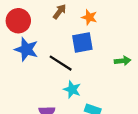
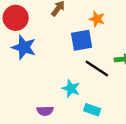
orange star: (89, 17) -> (97, 19), moved
black line: (61, 63) -> (97, 68), moved

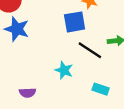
cyan rectangle: (92, 110) -> (101, 89), moved
purple semicircle: (45, 111) -> (27, 93), moved

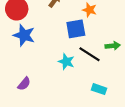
cyan star: (64, 70) -> (66, 62), moved
purple semicircle: (27, 93) -> (24, 84), moved, turned -48

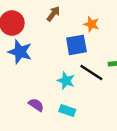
purple semicircle: (24, 84) -> (36, 105), moved, turned -96
cyan rectangle: (99, 89) -> (67, 111), moved

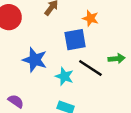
blue star: (20, 52) -> (35, 60), moved
purple semicircle: (36, 105) -> (16, 101), moved

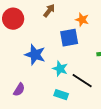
black line: (90, 68) -> (82, 81), moved
purple semicircle: (16, 101) -> (19, 90), turned 88

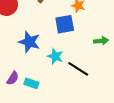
cyan rectangle: (61, 95) -> (31, 83), moved

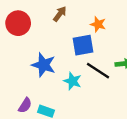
black line: (78, 69) -> (98, 71), moved

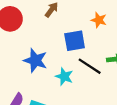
orange star: (98, 24) -> (99, 20), moved

